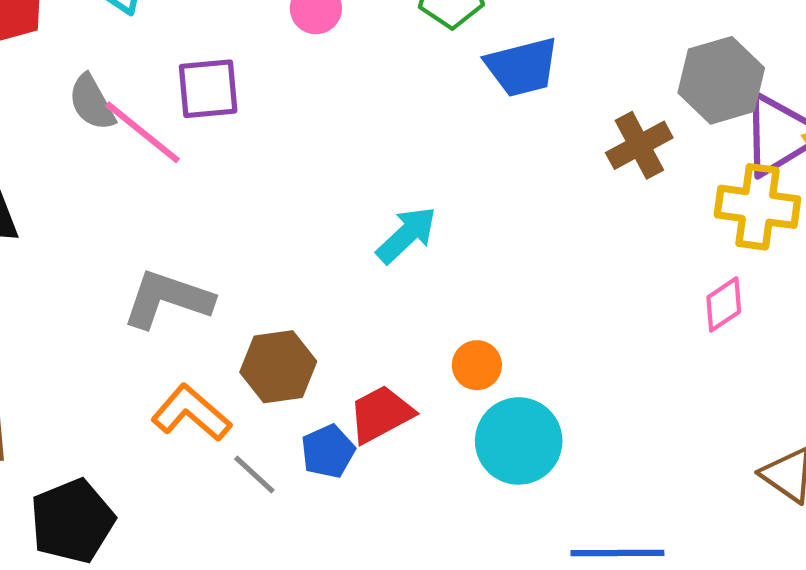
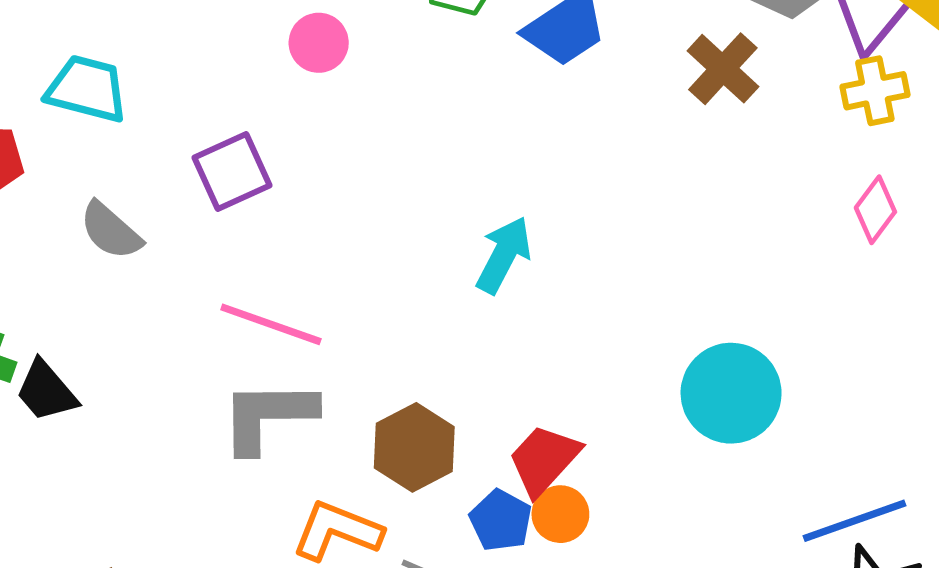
pink line: (143, 132) -> (271, 324), moved
yellow cross: (757, 207) -> (875, 91), size x0.7
orange circle: (477, 365) -> (560, 514), moved
cyan circle: (519, 441) -> (731, 393), moved

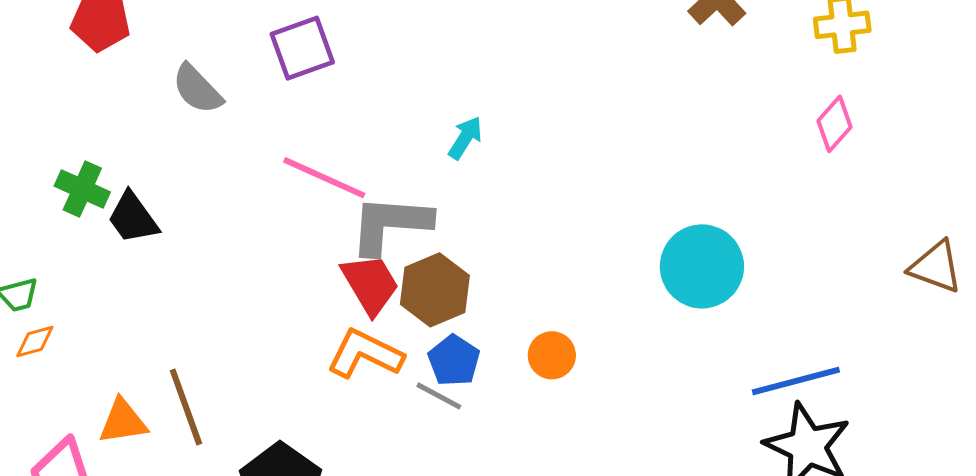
cyan arrow: (504, 255) -> (465, 138), moved, size x0.7
gray L-shape: (268, 416) -> (390, 224), moved
red trapezoid: (544, 460) -> (370, 284), moved, turned 102
blue pentagon: (501, 520) -> (454, 361), moved

